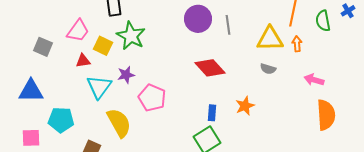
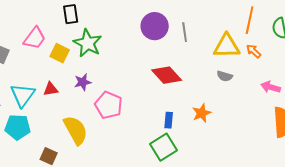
orange arrow: (297, 44) -> (254, 51), turned -42
red triangle: (83, 61) -> (51, 89), moved
cyan triangle: (99, 87) -> (23, 95), moved

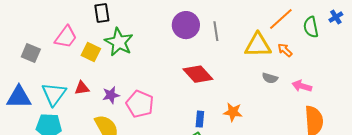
orange line: (250, 20) -> (281, 19), turned 36
gray semicircle: (225, 76) -> (270, 78), moved
purple star: (83, 82) -> (111, 95), moved
orange star: (202, 113) -> (233, 112), turned 30

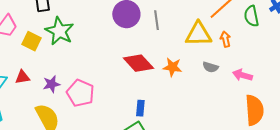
orange arrow: (285, 50) -> (225, 39), turned 35
orange star: (233, 112) -> (172, 67), moved

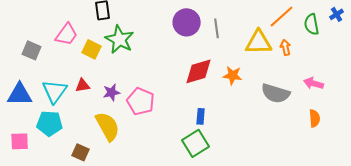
red diamond: (138, 63) -> (199, 71), turned -64
gray semicircle: (210, 67) -> (276, 93), moved, size x1.8
pink arrow: (242, 75) -> (314, 83), moved
orange semicircle: (254, 110) -> (315, 118), size x0.6

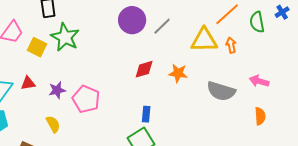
gray line: (217, 28) -> (162, 26), turned 54
red diamond: (199, 71) -> (144, 69), size x0.7
yellow semicircle: (108, 126) -> (53, 124), size x0.6

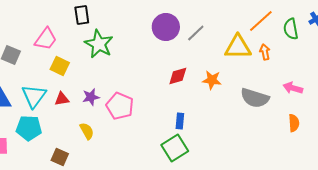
yellow square: (37, 47) -> (60, 66), moved
red triangle: (28, 83) -> (62, 99), moved

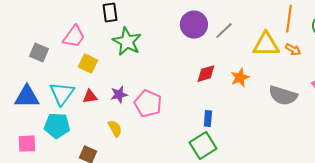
orange line: (261, 21) -> (289, 19), turned -40
orange arrow: (265, 52) -> (293, 50), turned 133
orange star: (212, 80) -> (240, 78), turned -30

